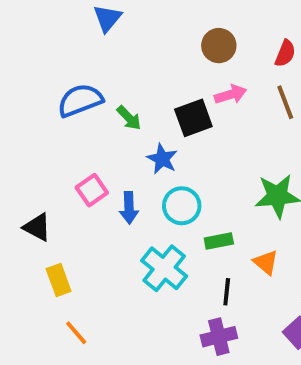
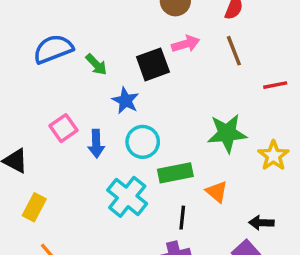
green rectangle: (219, 241) -> (175, 173), size x1.4
yellow rectangle: (59, 280) -> (34, 207), turned 48

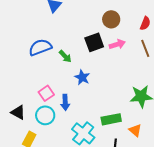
black square: (153, 64) -> (94, 42), moved
cyan circle: (143, 142) -> (45, 115), moved

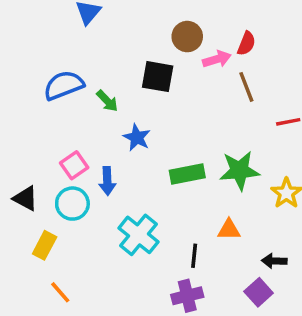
black square: (94, 42) -> (158, 77), turned 30
pink arrow: (117, 44) -> (217, 59), moved
green rectangle: (111, 119) -> (187, 174), moved
orange triangle: (135, 130) -> (229, 230), turned -40

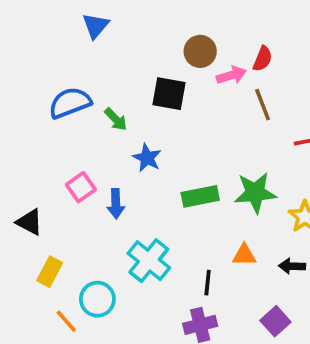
cyan circle: (72, 204) -> (97, 299), moved
black arrow: (274, 261) -> (292, 266), moved

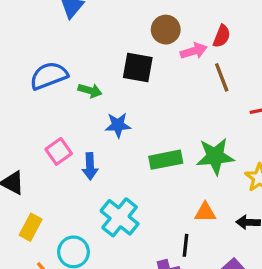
green arrow: (116, 119) -> (90, 91), turned -30
blue star: (147, 158) -> (118, 125), turned -30
black line: (208, 283) -> (185, 245), moved

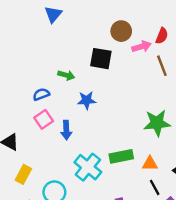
blue semicircle: (49, 76) -> (41, 94), moved, size x0.6
green rectangle: (166, 160) -> (121, 156), moved
black line: (185, 245) -> (155, 187), moved, turned -35

